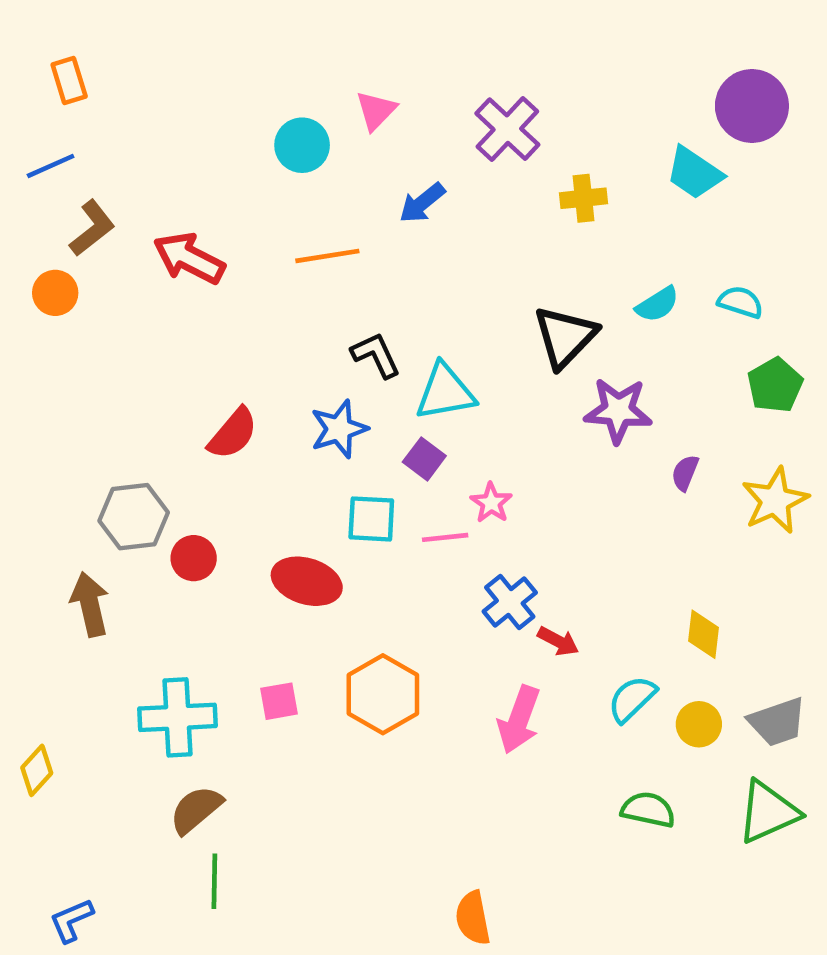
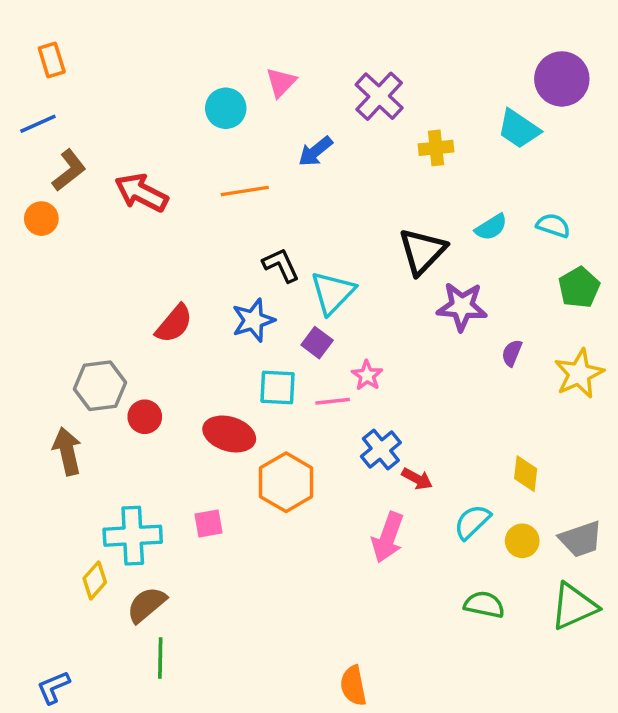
cyan triangle: (445, 392) -> (333, 293), turned -36
orange hexagon: (383, 694) -> (286, 482), moved
yellow diamond: (37, 770) -> (95, 580), moved

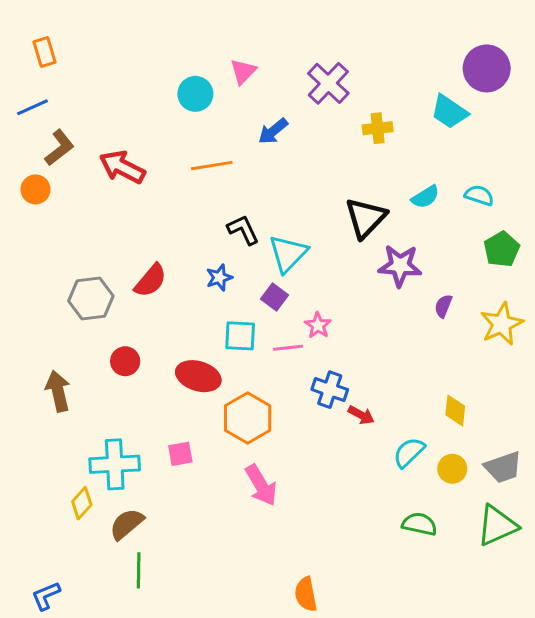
blue star: (253, 320) -> (219, 278), size x0.7
gray hexagon: (100, 386) -> (91, 298), moved
blue cross: (381, 449) -> (330, 390), turned -32
pink arrow: (388, 537) -> (261, 485), moved, turned -51

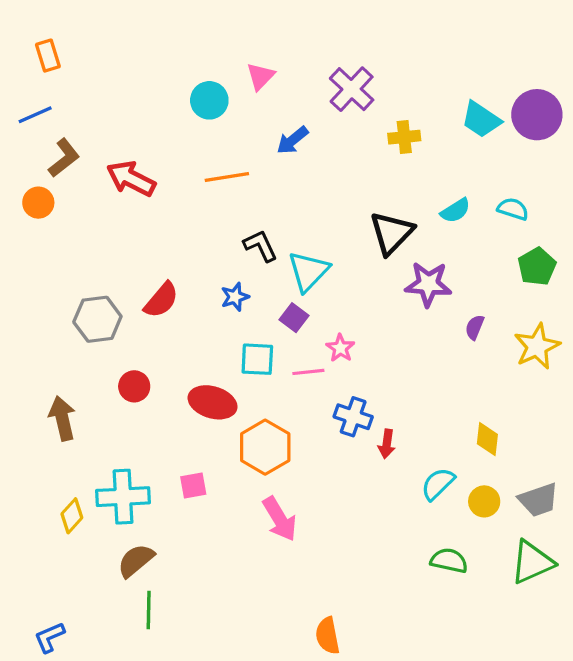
purple circle: (487, 68) -> (537, 115), moved
red arrow: (361, 415) -> (387, 444), turned 70
yellow diamond: (82, 503) -> (72, 516), moved

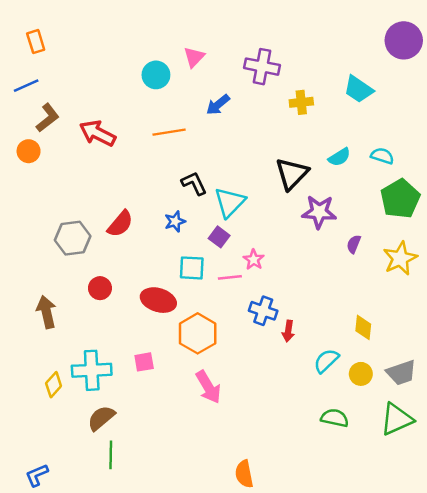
purple cross: (352, 89) -> (262, 67), turned -32
purple circle: (537, 115) -> (404, 40), moved
green pentagon: (537, 267) -> (400, 199), size x1.4

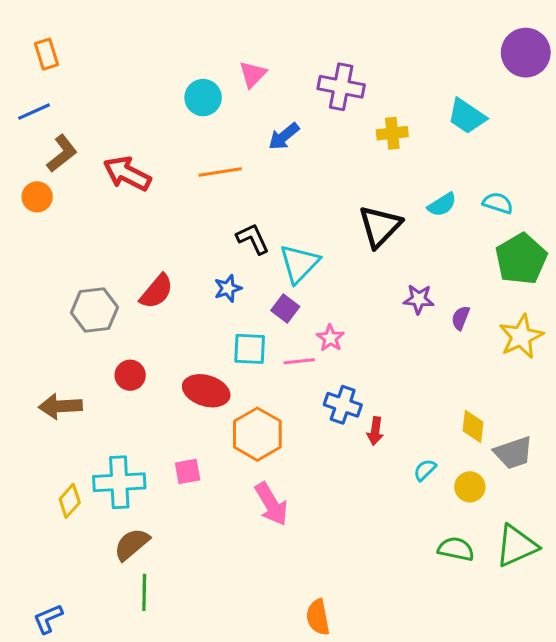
purple star: (319, 212) -> (419, 299), moved, size x0.7
brown arrow: (46, 312) -> (60, 406), turned -80
cyan semicircle: (326, 361) -> (425, 470), size x0.7
gray trapezoid: (401, 373) -> (513, 453), moved
green semicircle: (335, 418) -> (456, 549), moved

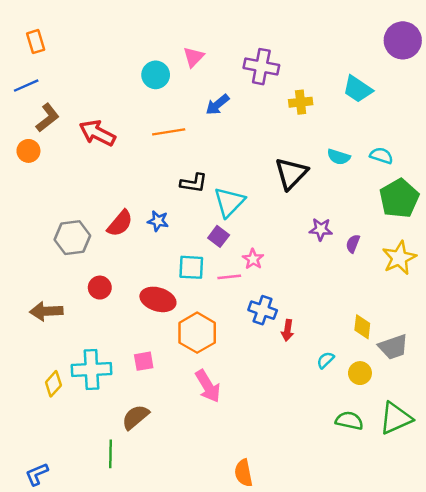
cyan semicircle: (442, 205) -> (339, 157), turned 50
black L-shape: (253, 239) -> (194, 183), turned 124
blue star: (228, 288) -> (158, 221), moved, turned 30
brown semicircle: (132, 544) -> (135, 417), moved

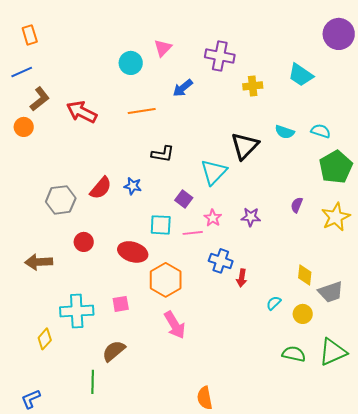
cyan triangle: (229, 202) -> (214, 172), moved
purple star: (321, 229) -> (251, 217), moved
yellow diamond: (53, 384) -> (45, 339), moved

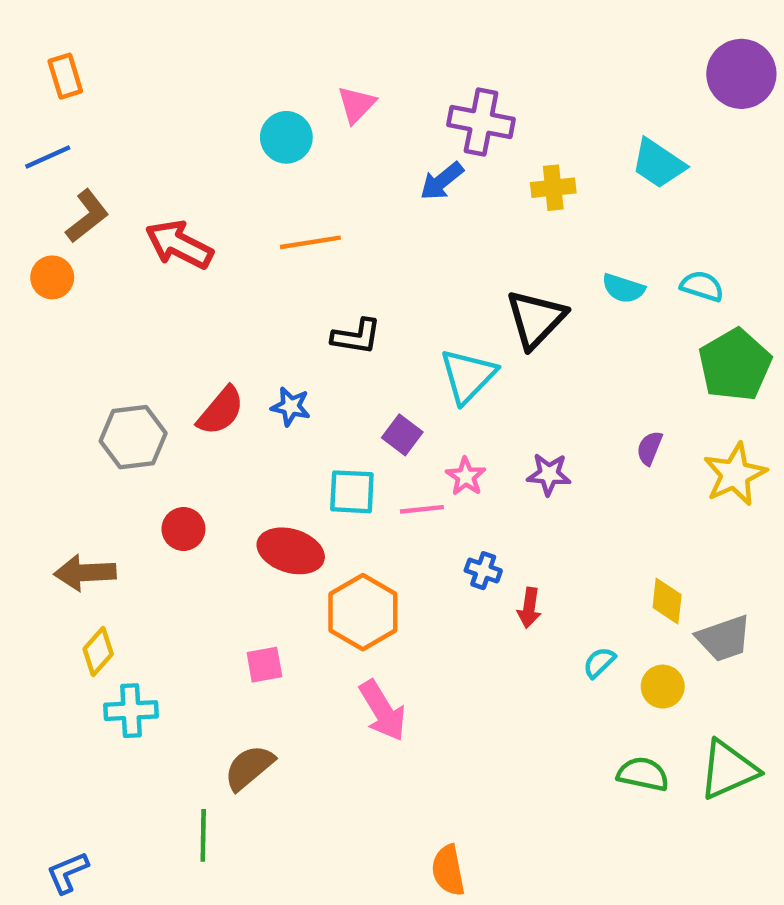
blue arrow: (183, 88) -> (442, 181), moved
blue cross: (221, 261) -> (483, 571), size x0.7
cyan cross: (77, 311) -> (131, 711), moved, size x0.7
yellow diamond: (45, 339) -> (98, 652), moved

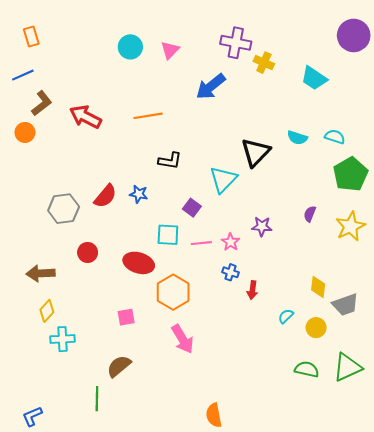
purple cross: (481, 122) -> (236, 43), moved
cyan circle: (286, 137) -> (130, 47), moved
blue arrow: (442, 181) -> (211, 87), size x1.4
yellow cross: (553, 188) -> (264, 63), moved, turned 30
pink star: (466, 476) -> (231, 242), moved

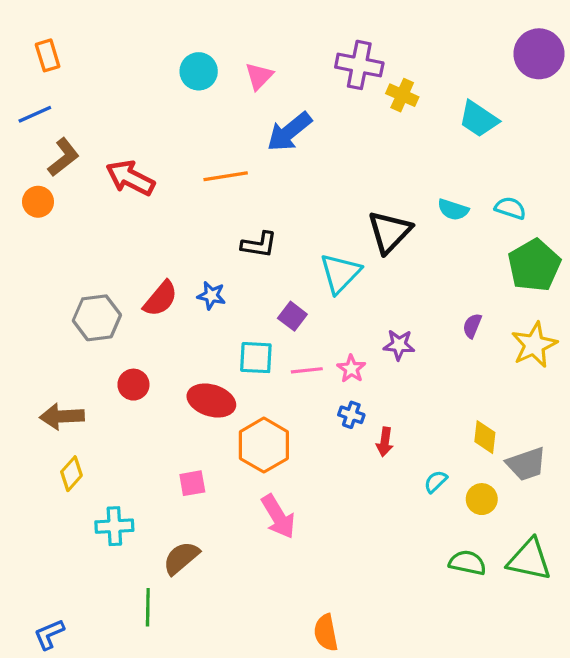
blue arrow: (211, 87) -> (289, 132), moved
cyan cross: (63, 339) -> (114, 526), moved
green triangle: (347, 367) -> (529, 560), turned 36

